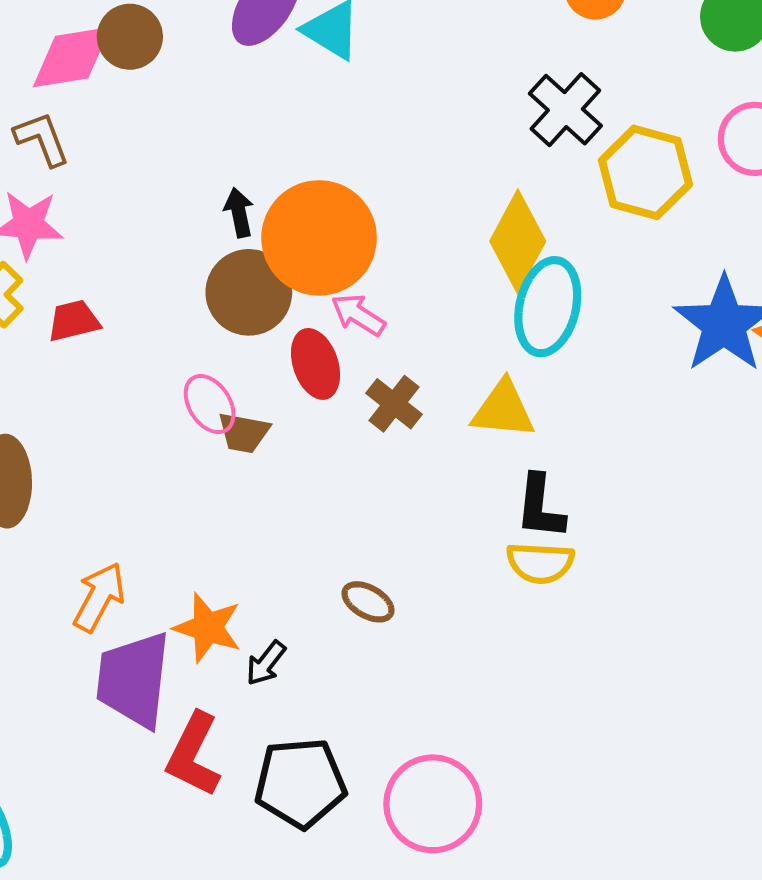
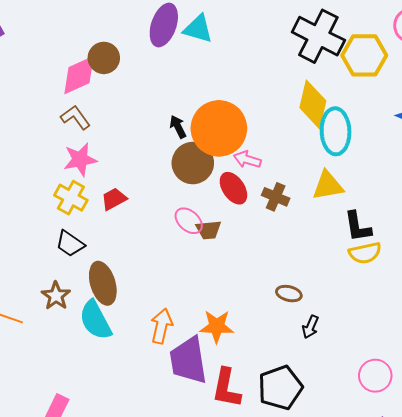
black cross: (565, 110) -> (318, 36), size x1.4
black arrow: (266, 663) -> (310, 327), moved
pink circle: (433, 804) -> (375, 376), moved, size x0.7

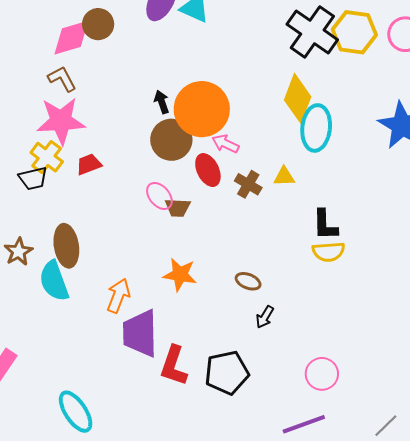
yellow hexagon: (364, 55) -> (354, 32), moved
pink star: (80, 160) -> (61, 121), size x1.4
yellow triangle: (328, 185) -> (284, 177), moved, size x0.7
black trapezoid: (70, 244) -> (33, 178), moved, turned -56
orange star: (217, 326) -> (180, 275), moved

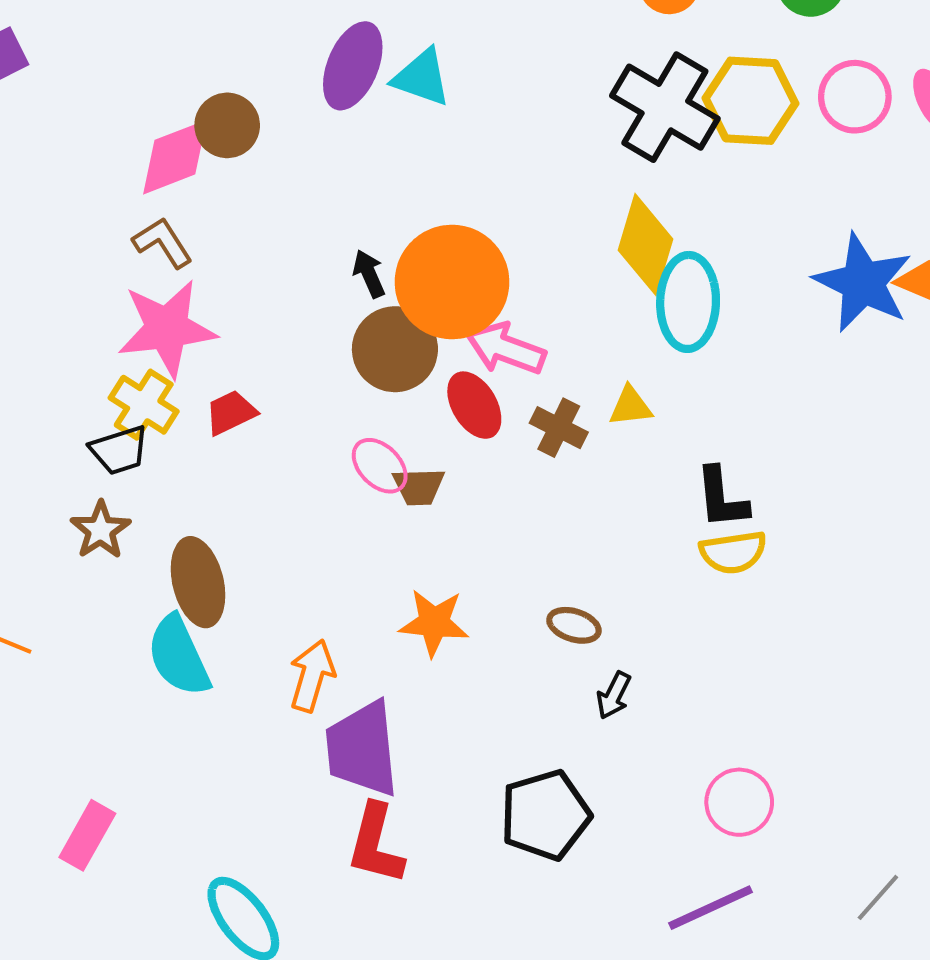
pink arrow: (225, 144) -> (506, 349), size x1.4
brown star: (18, 252) -> (100, 530), moved
red L-shape: (174, 366) -> (376, 844), moved

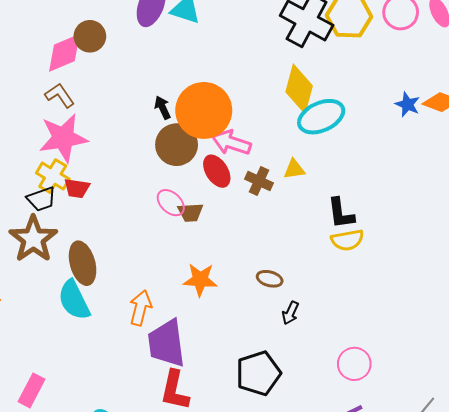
blue star: (863, 283) -> (407, 104), size x0.5
cyan ellipse: (688, 302) -> (321, 117), turned 66
red trapezoid: (231, 413) -> (77, 188), moved, turned -144
brown star: (100, 530) -> (33, 239), size x1.6

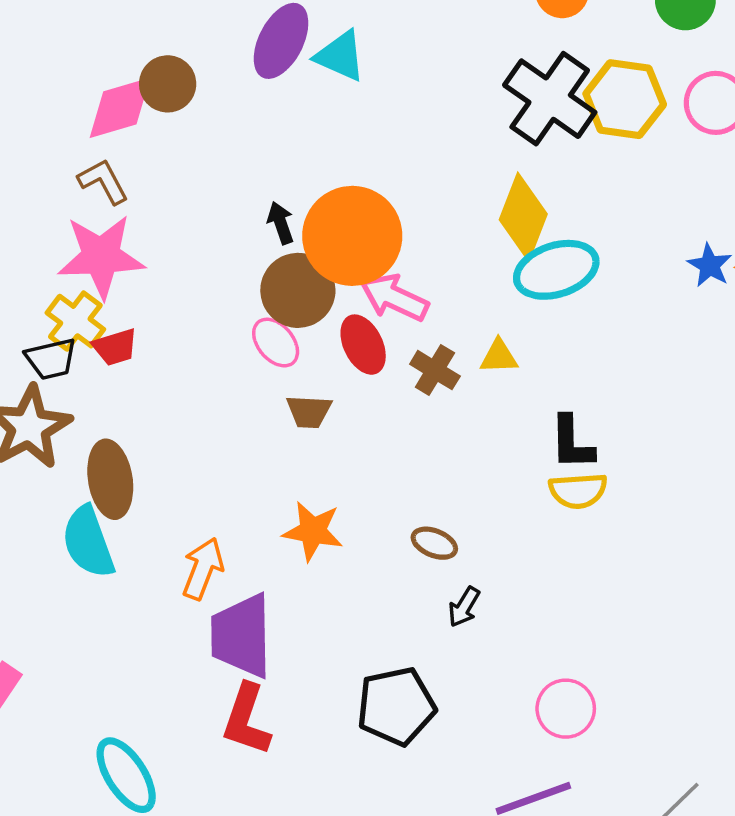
red trapezoid: (77, 188) -> (115, 347), turned -32
pink ellipse: (171, 203) -> (276, 343), moved

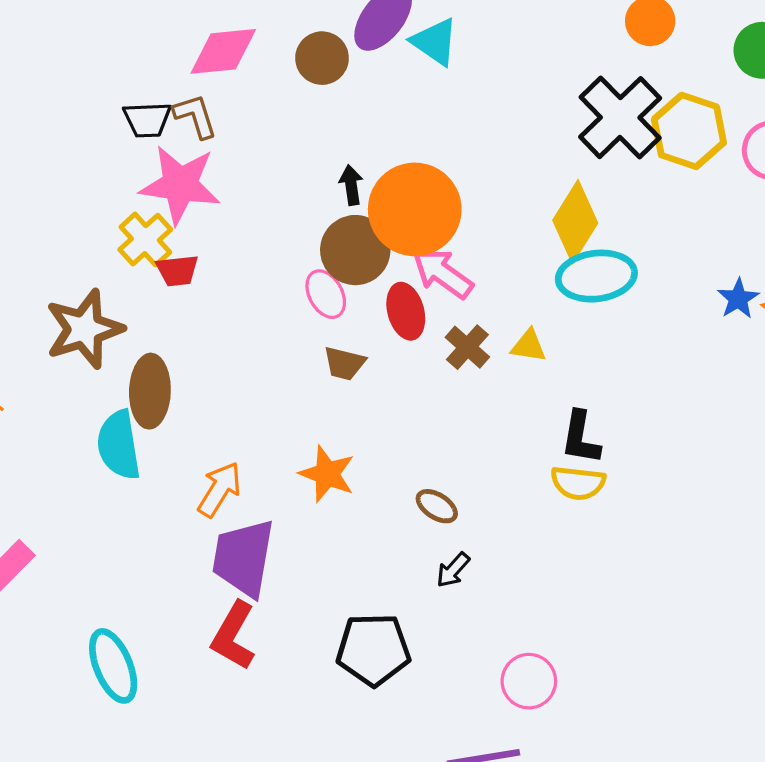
brown circle: (168, 84) -> (322, 58), moved
black trapezoid: (51, 359) -> (147, 120), moved

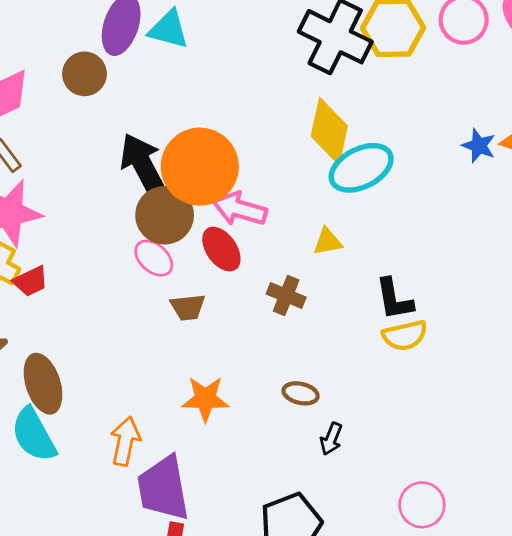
black arrow: (351, 185) -> (143, 165), size x2.0
brown cross: (467, 347) -> (286, 296), moved

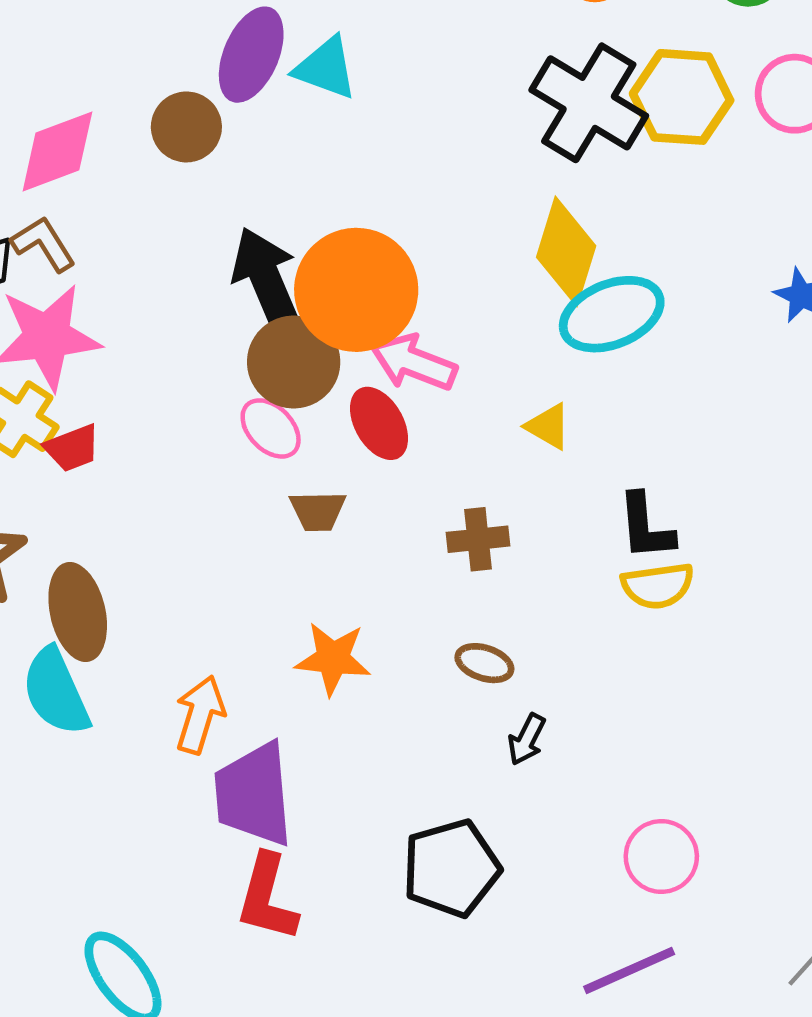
yellow triangle: (328, 242) -> (548, 426), turned 36
brown cross: (286, 296) -> (478, 539), moved, turned -33

